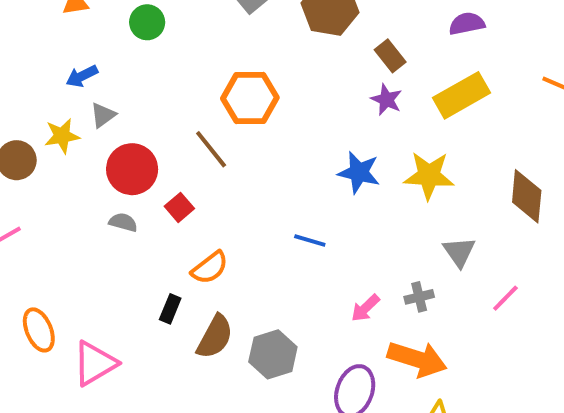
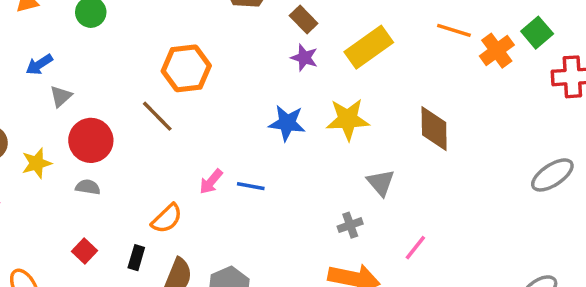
yellow star: (62, 136) -> (37, 163), moved
red square: (179, 207) -> (84, 251), moved
pink line: (505, 298) -> (415, 248), moved
pink arrow: (365, 308) -> (211, 182), moved

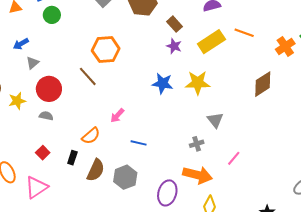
orange line: (454, 30) -> (244, 33), moved
brown diamond: (434, 129) -> (263, 84), moved, turned 56
blue line: (251, 186) -> (139, 143), moved

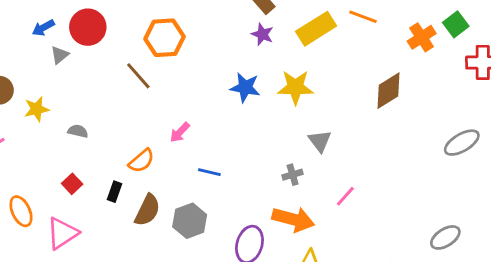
red circle: (49, 89) -> (88, 27), moved

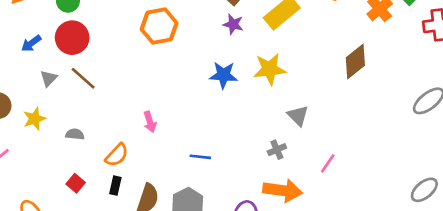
orange hexagon: (165, 38) -> (159, 26), moved
gray triangle: (60, 55) -> (49, 78), moved
brown line: (138, 76) -> (83, 78), moved
pink arrow: (180, 132) -> (150, 122), moved, turned -54
orange semicircle: (141, 161) -> (117, 155), moved

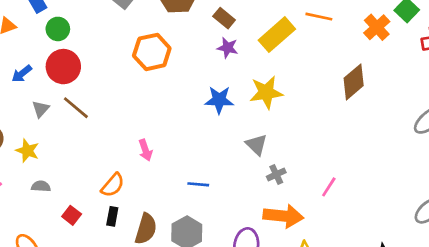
gray triangle: (298, 116) -> (256, 145), moved
yellow star: (34, 119) -> (27, 151), turned -30
gray semicircle: (75, 134) -> (41, 186), moved

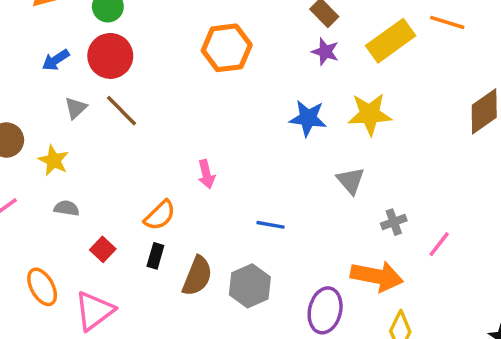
gray cross: (276, 174) -> (394, 222), moved

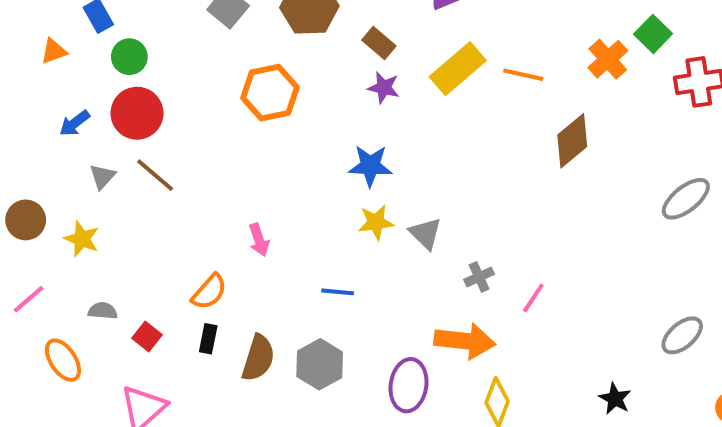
orange line: (447, 22) -> (523, 75), moved
yellow star: (370, 114) -> (376, 222), moved, size x0.7
gray semicircle: (67, 208) -> (103, 311), moved
orange ellipse: (42, 287) -> (63, 360), moved

